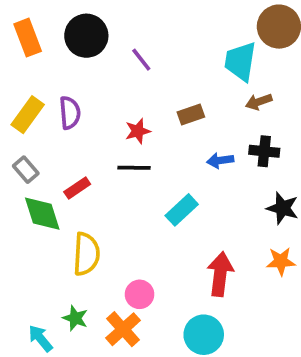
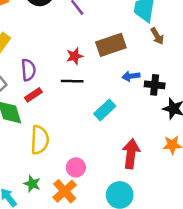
brown arrow: (259, 102) -> (157, 36), turned -102
purple semicircle: (70, 113) -> (28, 70), moved
brown rectangle: (191, 115) -> (111, 45), size x1.6
black cross: (264, 151) -> (155, 85), moved

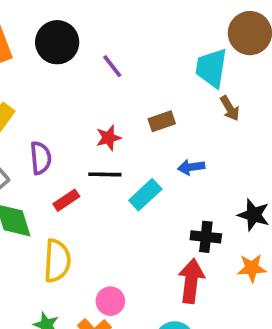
brown rectangle: (111, 45) -> (162, 121), size x0.6
black cross: (155, 85) -> (206, 237), moved
red rectangle: (33, 95) -> (66, 200), moved
cyan rectangle: (105, 110) -> (145, 195), moved

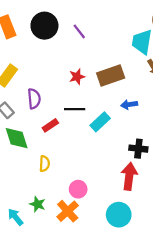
purple line: (112, 66) -> (79, 31), moved
brown rectangle: (162, 121) -> (111, 75), size x1.6
red star: (109, 138) -> (77, 77), moved
yellow semicircle: (57, 261) -> (44, 164), size x0.6

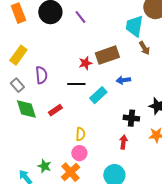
red star: (77, 77) -> (85, 63), moved
red rectangle: (50, 125) -> (55, 110), moved
yellow semicircle: (44, 164) -> (80, 134), moved
red arrow: (129, 176) -> (123, 142), size x0.6

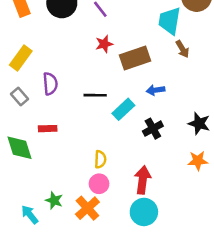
red star: (85, 63) -> (104, 44), moved
green diamond: (26, 109) -> (19, 148), moved
red rectangle: (55, 110) -> (48, 129), moved, turned 32
black cross: (131, 118) -> (153, 129), moved, turned -35
red arrow: (123, 142) -> (143, 180), moved, size x1.5

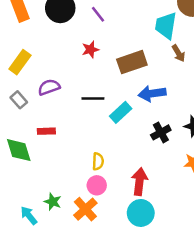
red star: (104, 44) -> (90, 49), moved
purple semicircle: (50, 84) -> (49, 87), turned -105
blue arrow: (155, 90) -> (152, 93), size x1.5
black cross: (153, 129) -> (161, 132), moved

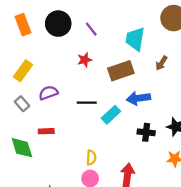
cyan trapezoid: (166, 26) -> (135, 39), moved
brown arrow: (178, 53) -> (161, 63), turned 64
black cross: (161, 132) -> (146, 132), turned 35

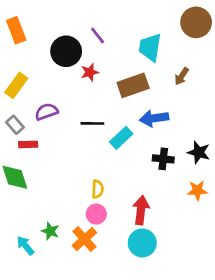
black circle: (58, 24) -> (66, 51), moved
red rectangle: (46, 131) -> (28, 144), moved

